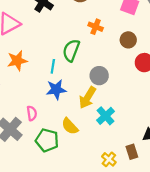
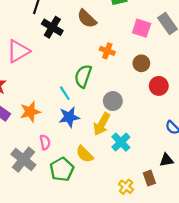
orange star: (17, 61) -> (30, 112), moved
cyan line: (53, 66) -> (65, 93), turned -40
green pentagon: (47, 140) -> (62, 169), turned 30

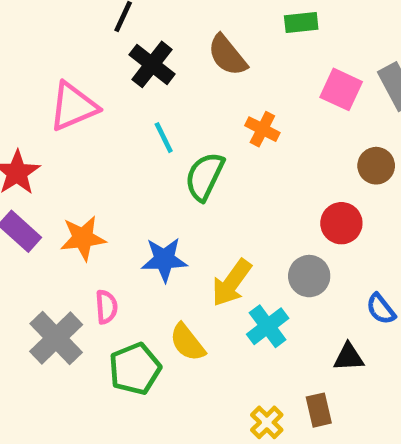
brown circle: (141, 63) -> (376, 166), moved
red circle: (159, 86) -> (341, 223), moved
cyan line: (65, 93) -> (164, 138), moved
gray circle: (113, 101) -> (309, 276), moved
black triangle: (166, 160) -> (349, 357), moved

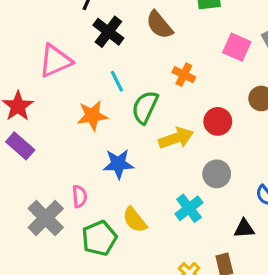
red circle: (341, 223) -> (218, 121), moved
orange star: (83, 238) -> (92, 116), moved
yellow arrow: (232, 283) -> (176, 138), moved, turned -144

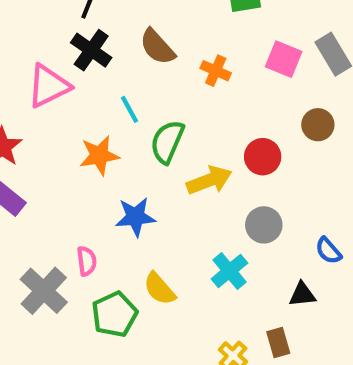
brown semicircle: (159, 25) -> (157, 47), moved
black cross: (108, 32) -> (91, 50), moved
orange cross: (184, 75) -> (216, 71), moved

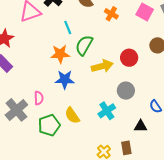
orange star: (99, 155) -> (60, 54), moved

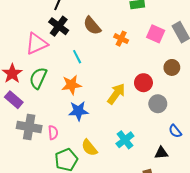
green semicircle: (84, 45) -> (38, 78), moved
yellow arrow: (102, 66) -> (116, 94), turned -35
gray circle: (126, 91) -> (158, 104), moved
gray cross: (16, 110) -> (29, 127), moved, turned -35

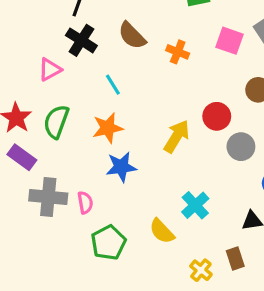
pink triangle: (37, 44) -> (50, 69), size x0.7
yellow semicircle: (89, 148) -> (162, 231), moved

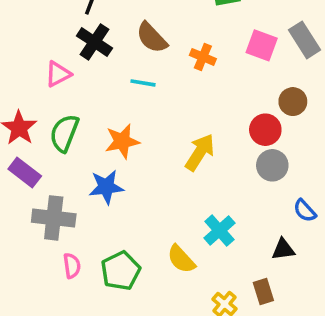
cyan line: (113, 85) -> (143, 83), moved, turned -50
red circle: (217, 116) -> (265, 130), moved
blue star: (121, 167) -> (106, 187), moved
pink semicircle: (85, 203) -> (72, 266), moved

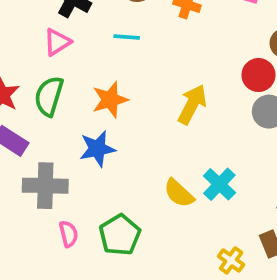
pink triangle: (58, 74) -> (57, 42), moved
yellow semicircle: (181, 259) -> (179, 193), moved

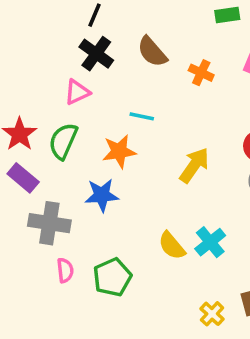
cyan line: (127, 37) -> (142, 116), moved

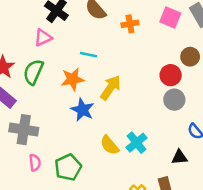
orange cross: (201, 73) -> (130, 24), turned -35
yellow arrow: (194, 165) -> (111, 88), moved
blue star: (102, 195) -> (82, 110), moved, turned 30

